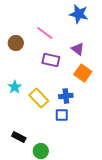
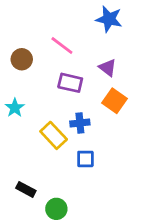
cyan star: (15, 87) -> (15, 108), moved
blue cross: (66, 96) -> (80, 123), moved

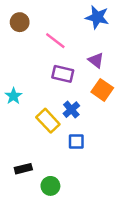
brown circle: (22, 59) -> (20, 22), moved
blue cross: (80, 123) -> (71, 110), turned -35
black rectangle: (26, 189) -> (23, 169), turned -42

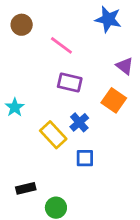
purple triangle: (96, 60) -> (125, 66), moved

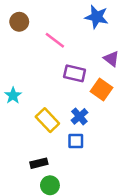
purple rectangle: (70, 82) -> (75, 73), moved
blue cross: (79, 122) -> (79, 116), moved
black rectangle: (26, 188) -> (39, 163), moved

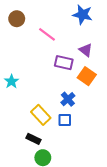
purple triangle: (111, 59) -> (86, 50), moved
yellow rectangle: (47, 120) -> (41, 115), moved
black rectangle: (39, 163) -> (33, 139), turned 40

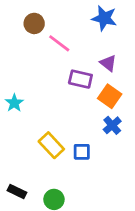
brown circle: (17, 19) -> (34, 23), moved
blue cross: (68, 99) -> (112, 125), moved
black rectangle: (33, 139) -> (17, 191), moved

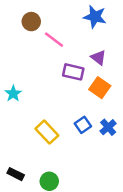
blue cross: (112, 125) -> (108, 127), moved
blue square: (82, 152) -> (83, 125), moved, turned -35

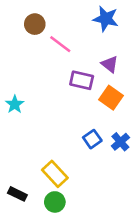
yellow rectangle: (47, 132) -> (55, 174), moved

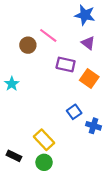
brown circle: (35, 24) -> (28, 45), moved
purple triangle: (110, 64) -> (88, 43), moved
blue cross: (120, 142) -> (93, 126), moved, turned -32

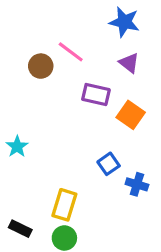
cyan star: (12, 84) -> (17, 147), moved
yellow rectangle: (44, 140) -> (64, 205), turned 60

